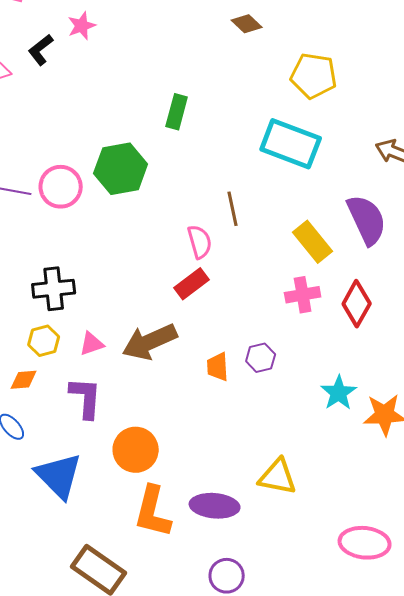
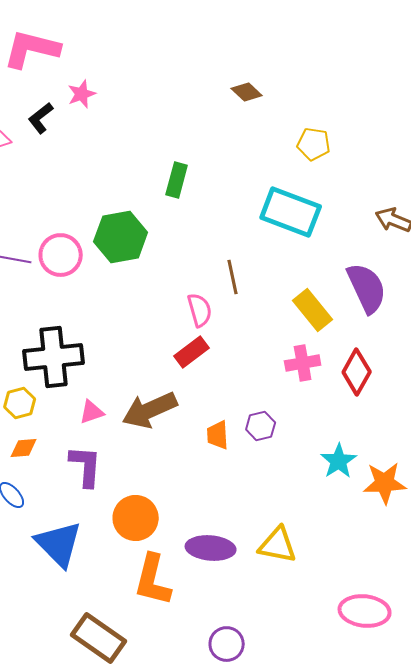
yellow pentagon: (314, 76) -> (314, 144), size x0.7
black cross: (54, 289) -> (54, 357), size x1.4
yellow hexagon: (44, 341) -> (20, 403), moved
purple ellipse: (215, 506) -> (211, 548), moved

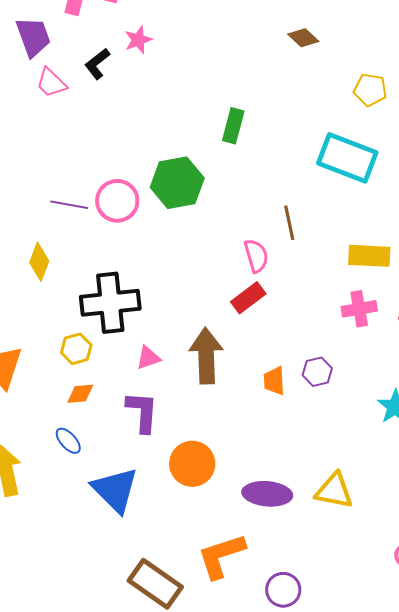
yellow rectangle: (313, 310) -> (369, 256), turned -48
brown arrow: (150, 410) -> (206, 356), turned 112
orange L-shape: (153, 580) -> (221, 556), moved, turned 58

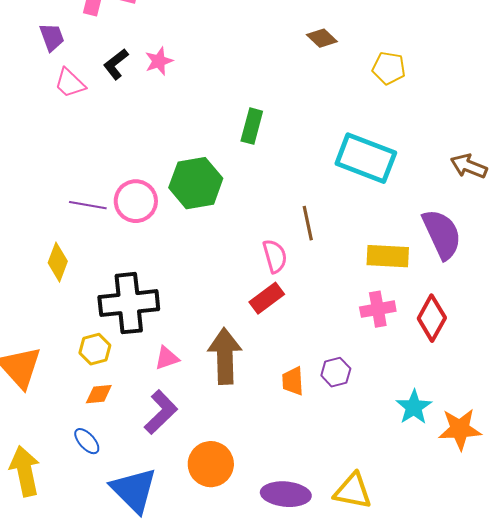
purple trapezoid: (33, 37) -> (52, 37), size x0.7
pink star: (138, 40) -> (159, 61), moved
yellow pentagon: (370, 90) -> (389, 68), moved
purple L-shape: (142, 412) -> (161, 412), turned 42

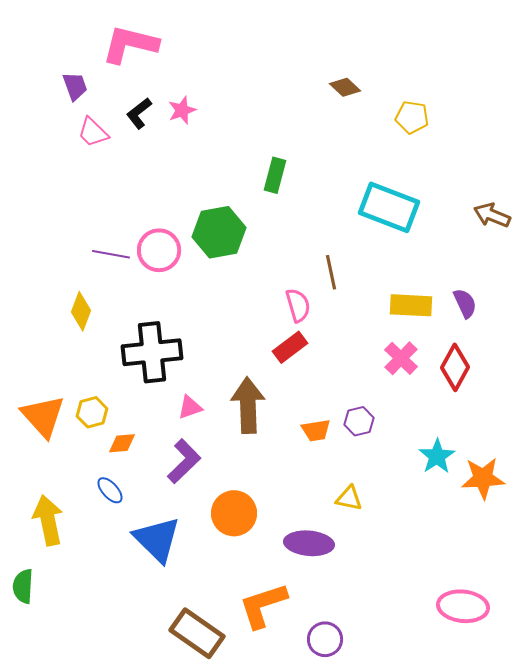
purple semicircle: (442, 234) -> (465, 303), moved, size x0.6
pink cross: (378, 309) -> (401, 358), turned -36
yellow hexagon: (95, 349) -> (92, 412), moved
orange trapezoid: (293, 381) -> (316, 430), turned -96
yellow triangle: (353, 491) -> (349, 498), moved, size x0.7

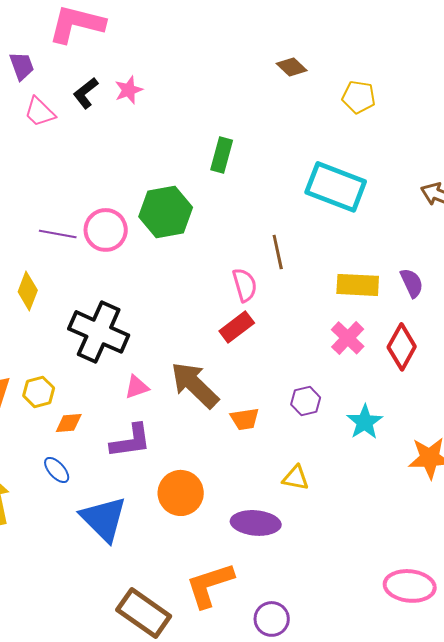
black cross: (152, 352) -> (99, 332), turned 30
brown arrow: (248, 405) -> (195, 385), turned -44
orange trapezoid: (316, 430) -> (245, 419), moved
cyan star: (437, 456) -> (365, 422), moved
purple L-shape: (184, 461) -> (131, 441), turned 36

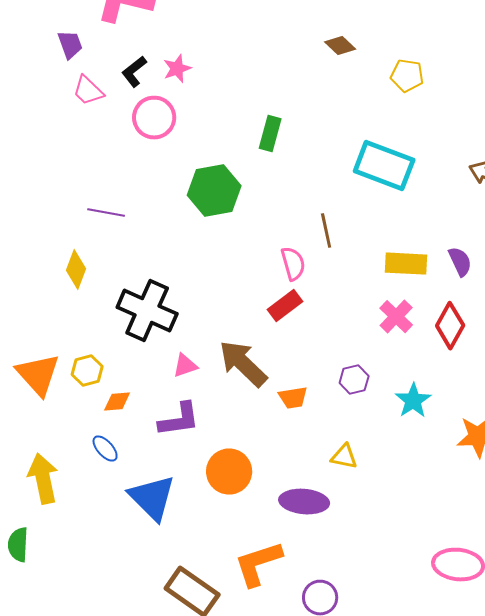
pink circle: (106, 230) -> (154, 118), moved

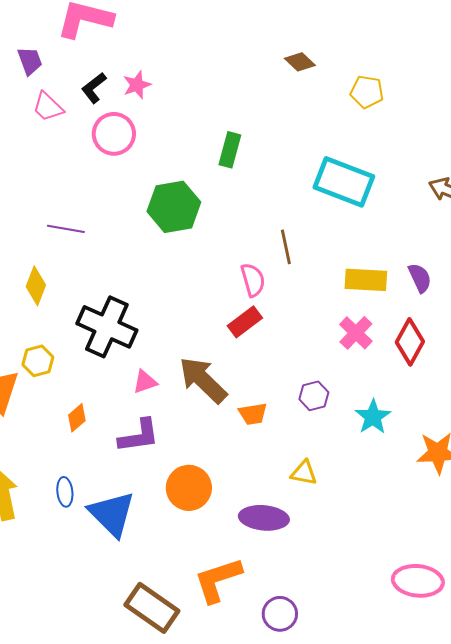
yellow hexagon: (87, 371) -> (38, 361), moved
orange diamond: (117, 402) -> (77, 418), turned -36
blue ellipse: (105, 449) -> (65, 492), moved, turned 36

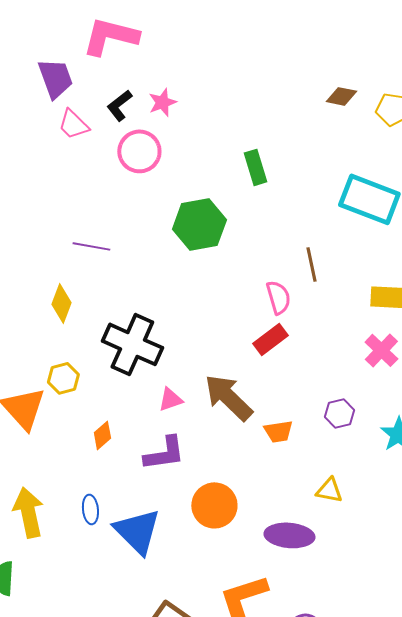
purple trapezoid: (30, 61) -> (55, 78), size x1.4
brown diamond: (300, 62) -> (341, 96), moved, turned -32
green rectangle: (230, 150) -> (255, 167), turned -32

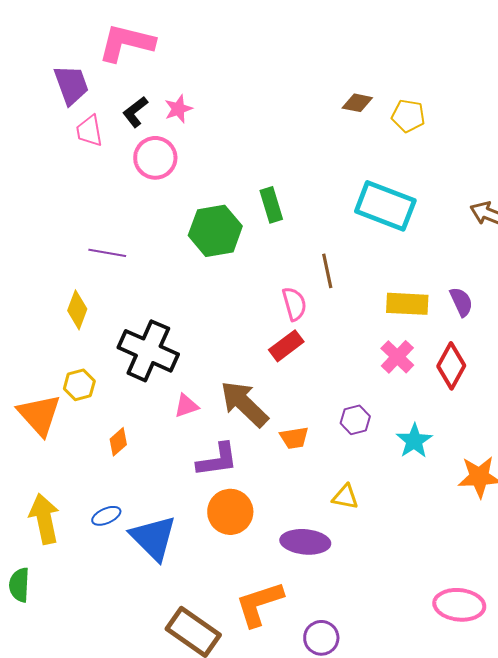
pink trapezoid: (73, 124) -> (89, 131), turned 36
green rectangle: (255, 167) -> (271, 205), moved
purple L-shape: (164, 453) -> (217, 460), moved
blue ellipse: (90, 509) -> (106, 516), turned 72

